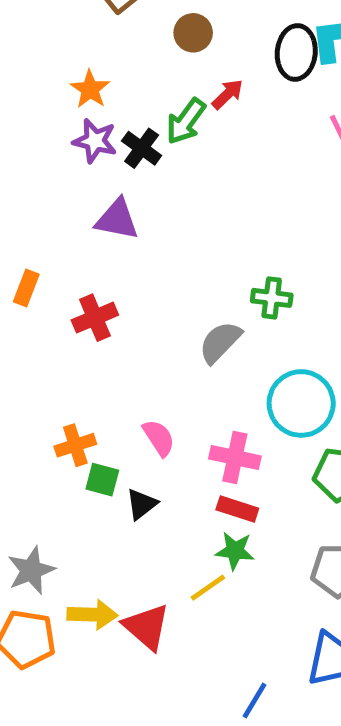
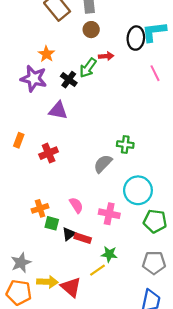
red arrow: (227, 94) -> (106, 56), turned 40
purple star: (95, 141) -> (34, 79), moved, size x1.4
red rectangle: (237, 509) -> (83, 238), moved

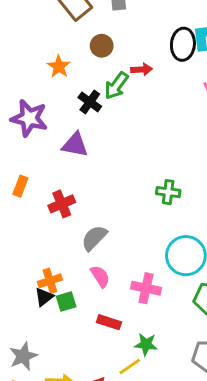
brown circle: (91, 30) -> (102, 46), moved
purple star: (34, 79) -> (29, 118), moved
gray semicircle: (103, 164) -> (94, 238), moved
green square: (52, 223) -> (66, 301), turned -32
black triangle: (69, 234) -> (44, 297), moved

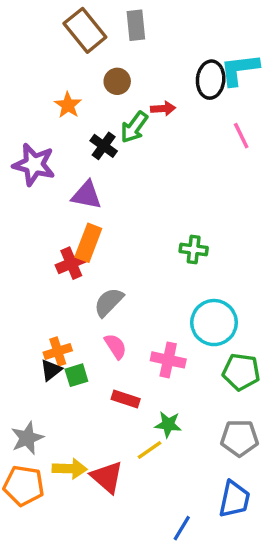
orange rectangle: (20, 186) -> (88, 243), moved, size x1.5

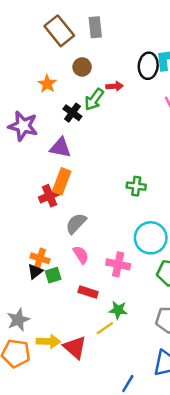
orange cross: (58, 351) -> (40, 258), turned 36

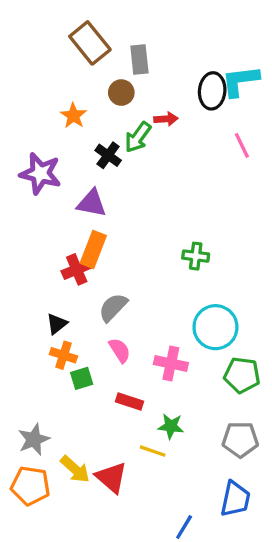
gray rectangle: (95, 27) -> (139, 59), moved
black triangle: (35, 272) -> (57, 324), moved
yellow line: (105, 328) -> (153, 451), turned 54
yellow arrow: (48, 341) -> (75, 469), turned 40

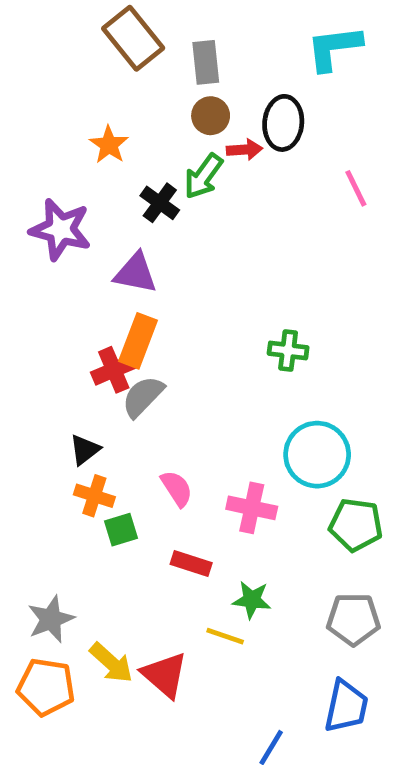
cyan L-shape: (240, 81) -> (334, 48), moved
black ellipse: (212, 91) -> (283, 123), moved
brown circle: (121, 93) -> (211, 116), moved
gray semicircle: (113, 307) -> (143, 396), moved

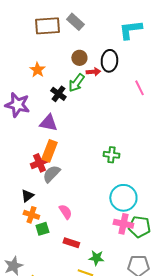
brown rectangle: (133, 38) -> (47, 26), turned -55
gray rectangle: (206, 62) -> (75, 22), moved, turned -42
pink cross: (252, 508) -> (123, 224), moved

